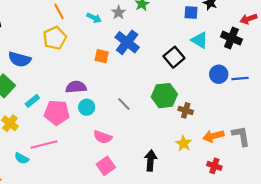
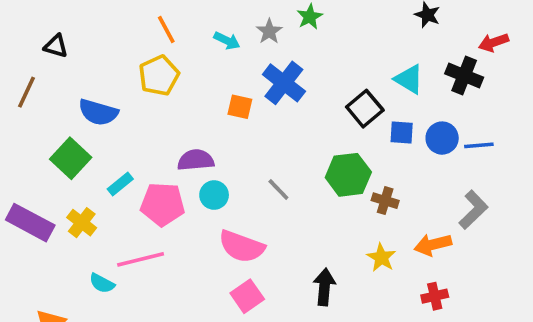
blue square: (191, 12) -> (402, 133), moved
gray L-shape: (241, 136) -> (473, 210), moved, turned 55
pink semicircle: (103, 137) -> (242, 246), size x1.4
red cross: (214, 166) -> (435, 296), turned -32

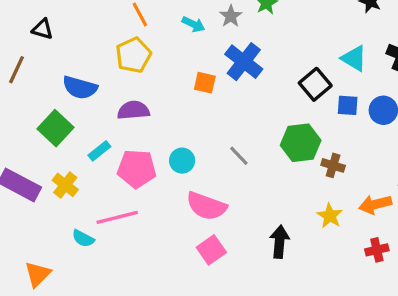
purple semicircle: (196, 160) -> (133, 110), moved

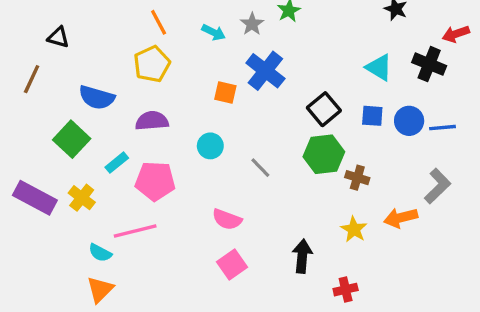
black square: (315, 84) -> (324, 109), moved
cyan circle: (182, 161) -> (210, 146), moved
pink semicircle: (206, 206) -> (227, 219), size x0.7
red cross: (377, 250) -> (346, 290), moved
orange triangle: (38, 274) -> (100, 290), moved

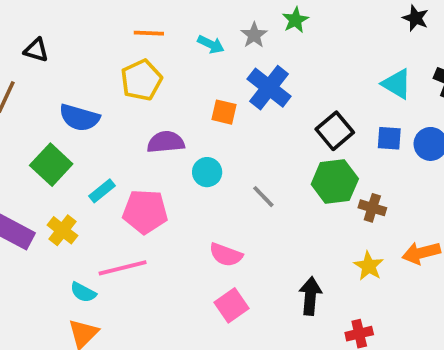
orange line: (159, 22) -> (149, 33), turned -60
purple semicircle: (152, 121) -> (166, 142), moved

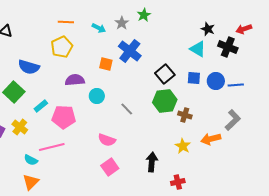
black star: (416, 18) -> (208, 29), moved

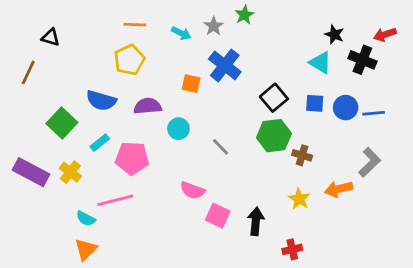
blue semicircle: (29, 67) -> (101, 101), moved
pink square: (110, 167) -> (218, 216), moved, turned -30

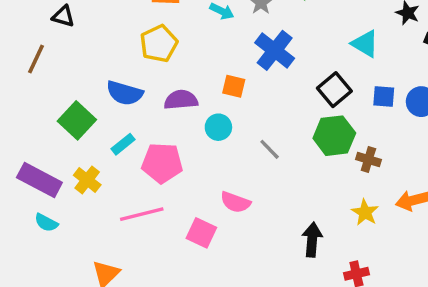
cyan triangle: (320, 63) -> (365, 44), moved
orange square: (191, 84) -> (234, 86), moved
pink square: (218, 216) -> (201, 233), moved
cyan semicircle: (86, 219) -> (46, 223), moved

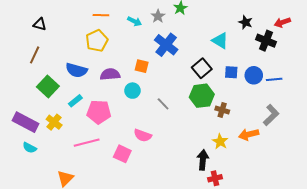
brown line: (36, 59) -> (35, 55), moved
black arrow: (312, 240) -> (203, 160), moved

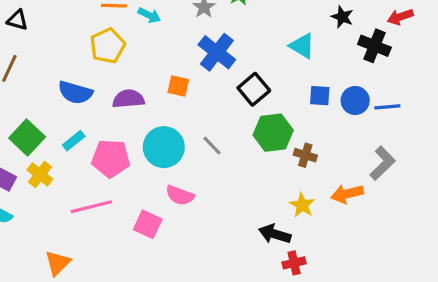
cyan arrow: (135, 21) -> (149, 15), moved
black square: (202, 68) -> (254, 89), moved
green square: (48, 87) -> (27, 137), moved
cyan circle: (132, 91) -> (164, 147), moved, size x1.6
black arrow: (203, 160) -> (275, 234), turned -78

